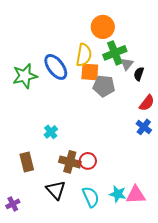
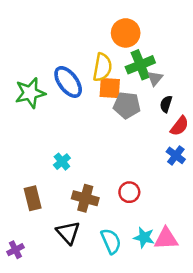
black semicircle: (139, 74) -> (166, 104), moved
red circle: (88, 161) -> (129, 192), moved

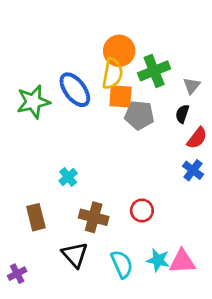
orange circle: (126, 33) -> (119, 51), moved
gray triangle: (155, 78) -> (192, 86), moved

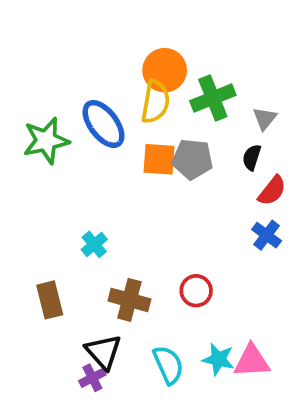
orange square: (120, 96) -> (159, 159), moved
purple cross: (17, 274) -> (92, 378), moved

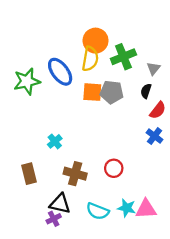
black triangle: (103, 352) -> (60, 204), turned -35
cyan semicircle: (168, 365) -> (98, 211), turned 135

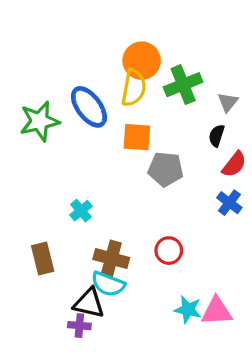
gray pentagon: (112, 92) -> (166, 169), moved
cyan semicircle: (98, 211) -> (108, 284), moved
purple cross: (54, 219) -> (79, 326), turned 32

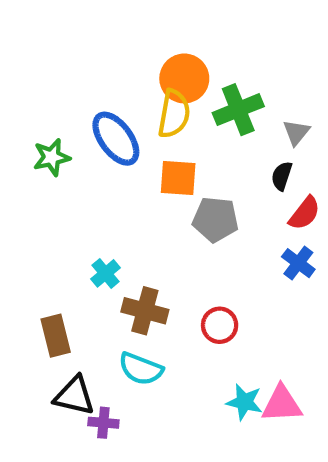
green star: (39, 121) -> (52, 157), size x0.7
brown cross: (111, 259) -> (145, 311), moved
black triangle: (89, 303) -> (74, 396), moved

